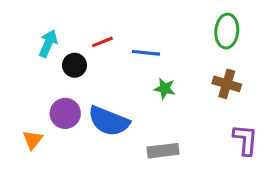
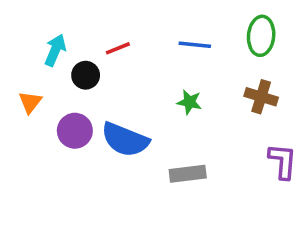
blue line: (146, 53) -> (195, 45), moved
orange triangle: (33, 140) -> (30, 102), moved

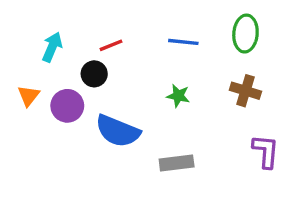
black circle: (86, 75) -> (94, 74), moved
purple circle: (75, 131) -> (67, 106), moved

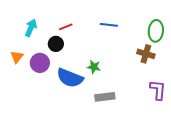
green ellipse: (245, 34) -> (156, 31), moved
green star: (178, 96) -> (94, 67), moved

